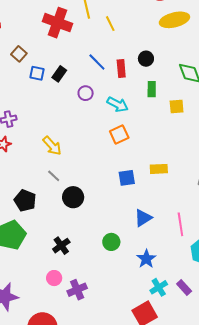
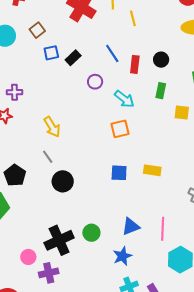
blue square: (37, 73) -> (51, 53), turned -35
blue triangle: (143, 218) -> (131, 226), moved
black cross: (61, 246) -> (59, 240), moved, size x1.6

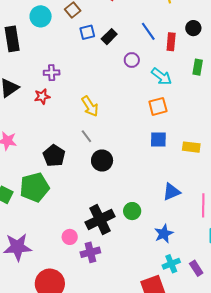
black circle: (161, 60) -> (193, 28), moved
blue square: (119, 173) -> (158, 139), moved
blue triangle: (131, 226) -> (171, 192), moved

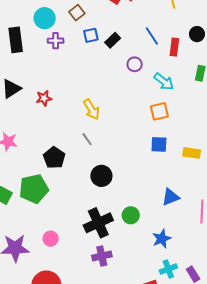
purple cross: (52, 73) -> (56, 41), moved
black circle: (102, 161) -> (101, 176), moved
pink circle: (70, 237) -> (51, 239), moved
purple cross: (90, 252) -> (102, 256), moved

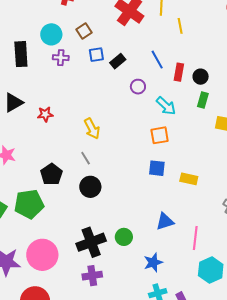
black circle: (197, 34) -> (201, 77), moved
black circle: (101, 176) -> (90, 187), moved
pink circle: (51, 239) -> (42, 255), size x2.0

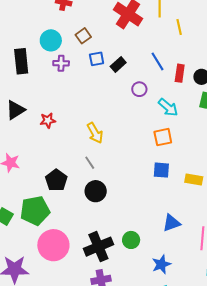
pink circle: (42, 255) -> (53, 245), moved

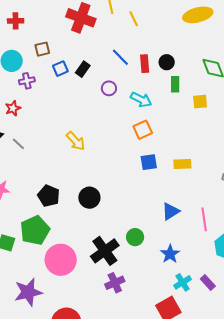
brown square: (83, 36) -> (42, 49), turned 35
red star: (48, 120) -> (13, 108), moved
gray line: (90, 163) -> (18, 144), moved

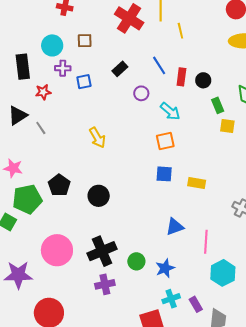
blue square: (60, 69) -> (84, 82), moved
green rectangle: (175, 84) -> (218, 105), moved, turned -35
green pentagon: (35, 230) -> (27, 199), moved
green circle: (135, 237) -> (136, 261), moved

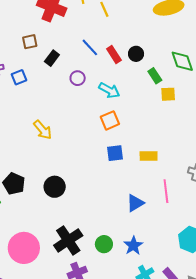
brown square: (85, 41) -> (30, 42), moved
red rectangle: (181, 77) -> (114, 55), turned -30
pink line: (206, 242) -> (166, 191), moved

